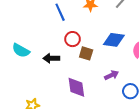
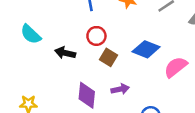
purple arrow: (112, 75) -> (120, 89), moved

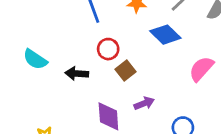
blue diamond: (146, 49) -> (165, 35), moved, turned 32
brown square: (109, 57) -> (125, 70), turned 30

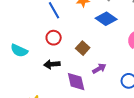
red circle: (108, 49) -> (54, 38), moved
black arrow: (77, 73) -> (52, 64), moved

